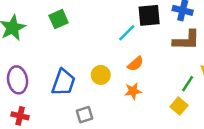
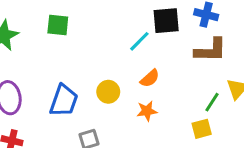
green square: (59, 19) -> (58, 25), turned 30
yellow square: (179, 106) -> (202, 129), turned 35

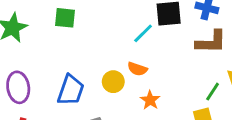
orange semicircle: (150, 78) -> (137, 69), moved, turned 60
orange star: (147, 111) -> (150, 100), turned -30

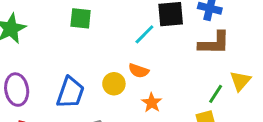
green square: (65, 18) -> (81, 18), moved

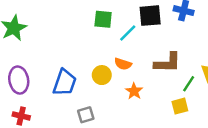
green square: (81, 18) -> (103, 19), moved
brown L-shape: (214, 43) -> (168, 63), moved

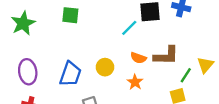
green square: (103, 19) -> (70, 15), moved
orange semicircle: (123, 64) -> (138, 58), moved

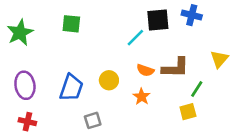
yellow triangle: (205, 65) -> (219, 59), moved

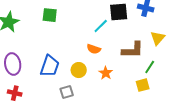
yellow triangle: (219, 59) -> (158, 38), moved
orange semicircle: (145, 70) -> (94, 49), moved
yellow circle: (109, 80) -> (79, 70), moved

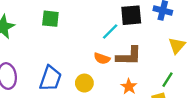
brown L-shape: (133, 50) -> (129, 56), moved
orange star: (106, 73) -> (129, 87), moved

